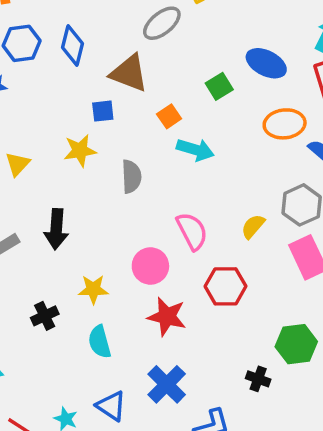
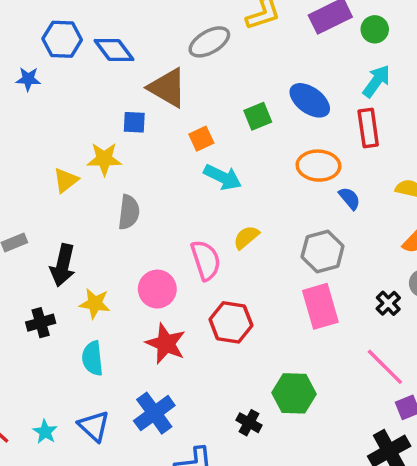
blue diamond: (72, 46) -> (114, 50), turned -60
yellow triangle: (18, 164) -> (66, 180), moved
gray semicircle: (131, 177) -> (129, 212), moved
yellow semicircle: (253, 226) -> (246, 237), moved
black arrow: (56, 229) -> (63, 265), moved

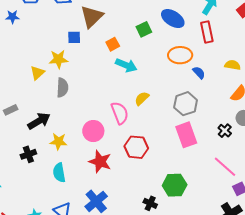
brown triangle: (167, 88) -> (92, 17), turned 50
gray semicircle: (129, 212) -> (62, 88), moved
black arrow: (63, 265) -> (39, 121), turned -130

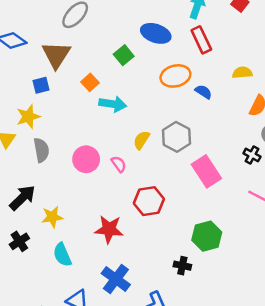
gray hexagon: (186, 104) -> (177, 137), moved
pink semicircle: (120, 113) -> (119, 164), size x0.6
pink circle: (93, 131) -> (86, 159), moved

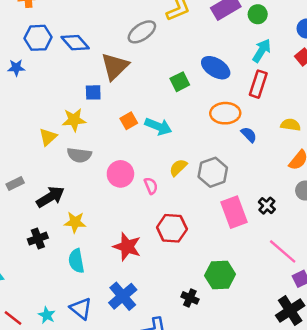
red rectangle: (201, 40) -> (258, 84), turned 30
orange square: (90, 82) -> (129, 121), moved
gray semicircle: (41, 150) -> (79, 155), turned 95
black cross: (252, 155) -> (267, 206), moved

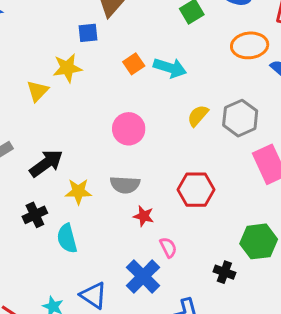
gray semicircle: (79, 155) -> (125, 185), moved
pink semicircle: (151, 186) -> (168, 247), moved
red star: (127, 247) -> (144, 216), size x0.6
cyan semicircle: (76, 261) -> (67, 238), moved

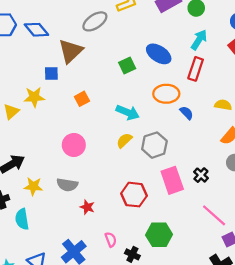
cyan arrow: (170, 68) -> (128, 112), moved
red hexagon: (196, 190) -> (134, 195), moved
red star: (144, 216) -> (87, 207), moved
pink semicircle: (168, 247) -> (111, 240), moved

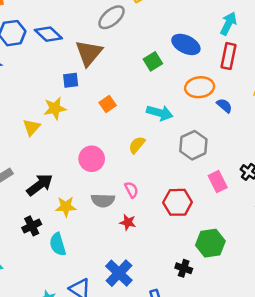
yellow semicircle: (124, 140) -> (137, 145), moved
pink circle: (74, 145) -> (92, 159), moved
pink rectangle: (172, 180) -> (218, 182), size x0.7
pink semicircle: (111, 240) -> (131, 190), moved

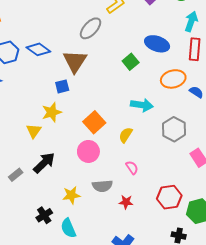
orange square: (108, 104) -> (94, 122), moved, size x1.5
black arrow: (40, 185) -> (44, 163), moved
pink semicircle: (131, 190) -> (132, 167), moved
red hexagon: (178, 202) -> (169, 197), moved

